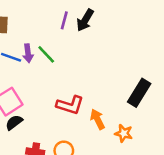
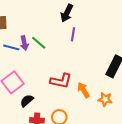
purple line: (64, 20) -> (73, 34), moved
black semicircle: (14, 122) -> (27, 101), moved

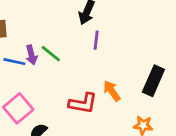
orange arrow: (84, 90) -> (112, 91), moved

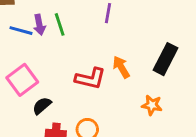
green line: (51, 54) -> (60, 24), turned 30

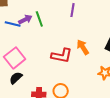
purple arrow: (39, 25) -> (25, 19), turned -104
black semicircle: (42, 106) -> (16, 78), moved

